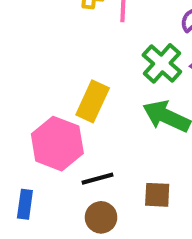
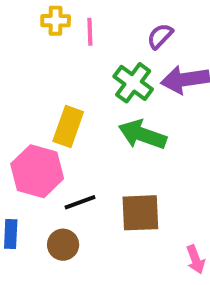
brown square: (157, 195) -> (140, 213), size x1.5
brown circle: (101, 217) -> (63, 245), moved

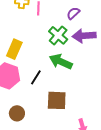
yellow rectangle: (68, 126) -> (14, 49), moved
black line: (80, 202) -> (36, 77), moved, turned -42

